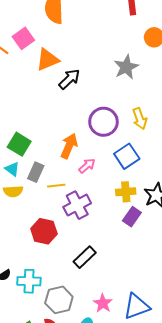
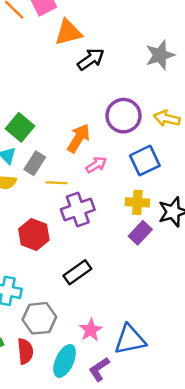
yellow arrow: (140, 119) -> (167, 118), turned 115

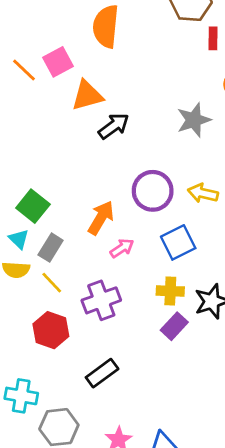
yellow line: (56, 183) -> (52, 283), moved, turned 45

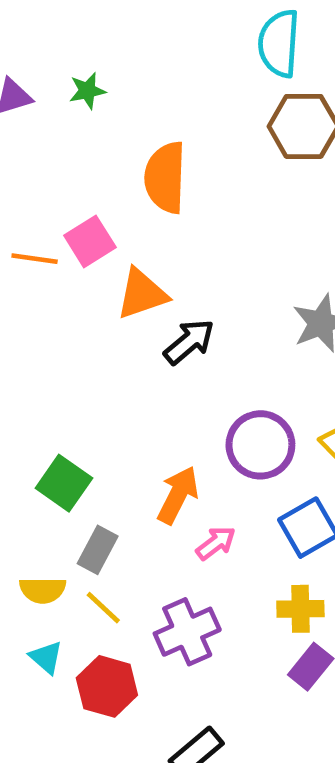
orange line: (24, 70) -> (35, 259), turned -32
cyan triangle: (19, 239) -> (46, 657), moved

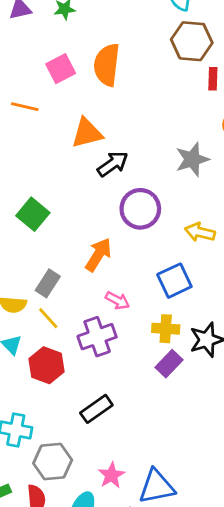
pink square: (90, 241) -> (61, 69), moved
purple circle: (260, 445) -> (140, 209), moved
green square: (64, 483) -> (33, 214), moved
pink arrow: (216, 543) -> (118, 300), moved, turned 60

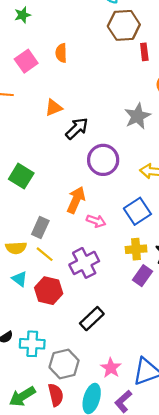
orange semicircle: (107, 65) -> (61, 53), size x0.6
orange triangle: (87, 133) -> (54, 108), size x0.7
pink arrow: (118, 300) -> (96, 221), moved

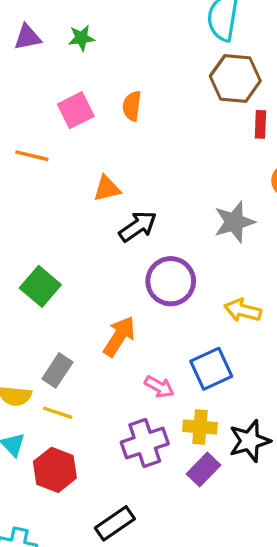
pink arrow: (96, 221) -> (159, 387), moved
yellow line: (45, 254) -> (58, 413), turned -30
purple cross: (84, 263) -> (145, 443), moved

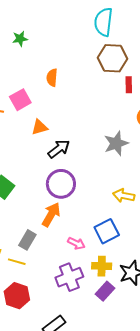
pink square: (76, 110) -> (20, 100), moved
purple circle: (171, 281) -> (61, 184), moved
gray rectangle: (57, 370) -> (27, 240), moved

